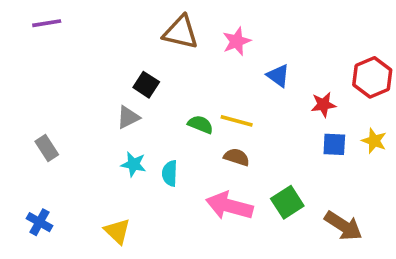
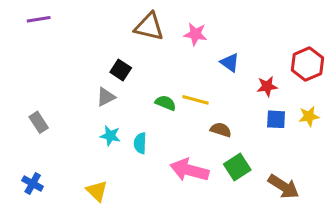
pink star: (237, 41) -> (195, 34), turned 30
yellow star: (374, 141) -> (309, 116), turned -30
brown semicircle: (237, 157) -> (221, 130), moved

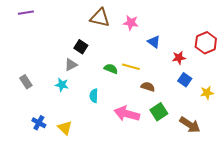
yellow star: (309, 116) -> (207, 93), moved
blue square: (276, 119) -> (185, 80), turned 32
cyan star: (110, 136) -> (62, 85), moved
blue cross: (33, 184) -> (39, 123), moved

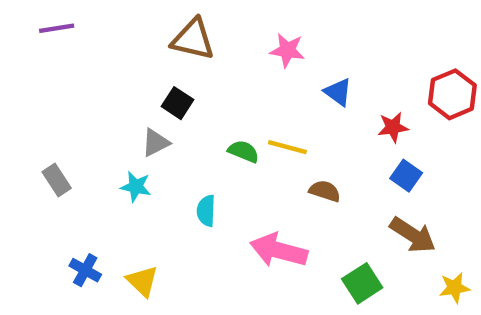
brown triangle: (100, 18) -> (193, 39), moved
yellow star: (207, 93) -> (455, 288), moved
green square: (159, 112) -> (362, 283), moved
brown arrow: (190, 125) -> (413, 235), moved

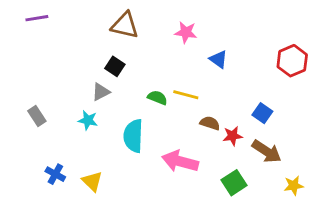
red star: (393, 127) -> (233, 136), moved
cyan semicircle: (206, 211) -> (133, 136), size x1.6

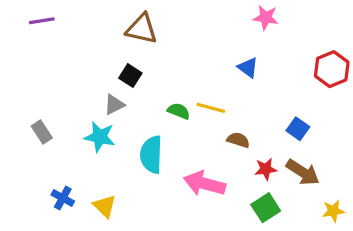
pink star: (186, 32) -> (266, 18), moved
cyan star: (88, 120) -> (100, 137), size x1.4
red star: (233, 136) -> (266, 169), moved

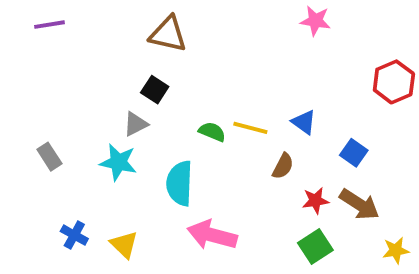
blue triangle: (248, 68) -> (304, 122), moved
brown semicircle: (238, 140) -> (283, 166), turned 100
pink arrow: (204, 184) -> (212, 235), moved

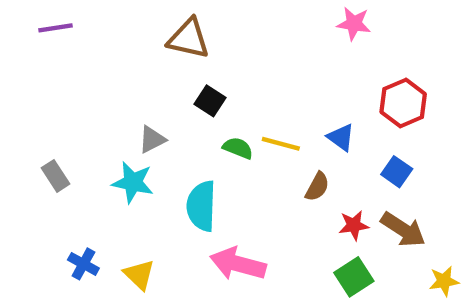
red hexagon: (394, 82) -> (403, 103), moved
black square: (155, 90) -> (210, 101), moved

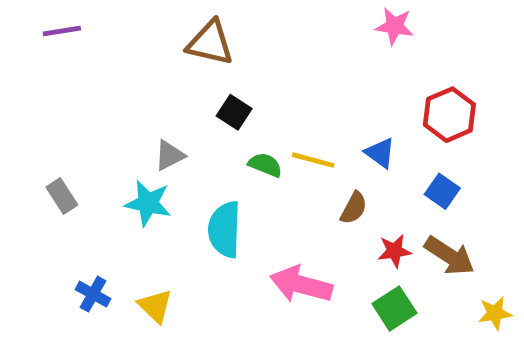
pink arrow: (238, 264) -> (301, 284), moved

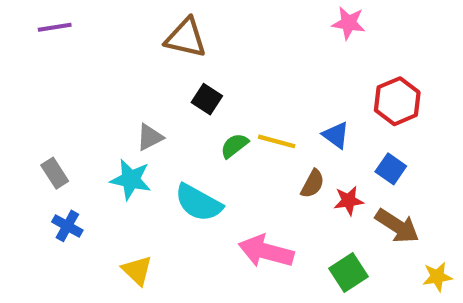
green semicircle: (265, 165) -> (234, 146), turned -60
cyan semicircle: (225, 229) -> (198, 203), turned -63
red star: (394, 251) -> (349, 201), moved
blue cross: (93, 294) -> (67, 226), moved

